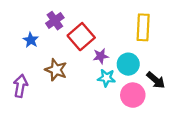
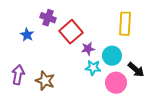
purple cross: (55, 21) -> (48, 18), turned -35
brown star: (56, 70) -> (45, 81), moved

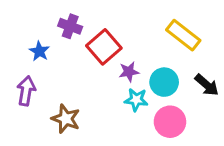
yellow rectangle: (125, 24) -> (183, 35), turned -55
black arrow: (136, 70) -> (207, 85), moved
purple arrow: (18, 75) -> (26, 91), moved

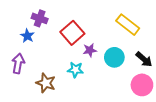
purple cross: (70, 26) -> (40, 18), moved
cyan star: (136, 100) -> (75, 70), moved
pink circle: (170, 122) -> (142, 85), moved

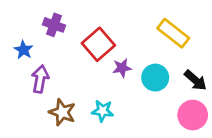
blue star: (27, 36) -> (23, 50), moved
purple arrow: (18, 63) -> (40, 79), moved
cyan star: (75, 70) -> (103, 111), moved

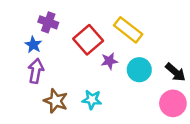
yellow rectangle: (173, 33) -> (128, 30), moved
blue star: (23, 50) -> (33, 45), moved

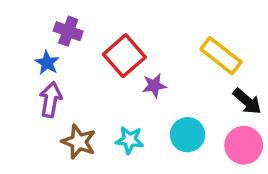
yellow rectangle: (128, 30) -> (221, 56), moved
cyan circle: (139, 70) -> (188, 135), moved

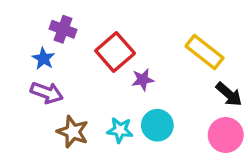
purple arrow: (51, 100) -> (47, 93), turned 100
cyan circle: (188, 135) -> (157, 125), moved

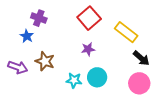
red square: (115, 52) -> (89, 18), moved
purple arrow: (47, 93) -> (18, 67), moved
brown star: (73, 132) -> (45, 61), moved

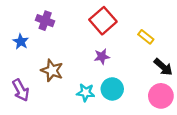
yellow rectangle: (126, 32) -> (146, 37), size x0.6
blue star: (27, 36) -> (21, 41), moved
purple arrow: (18, 67) -> (21, 90), moved, turned 42

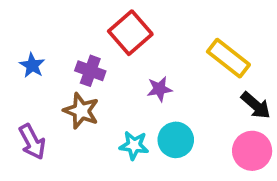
purple cross: (45, 21) -> (90, 71), moved
red square: (103, 21) -> (130, 33), moved
yellow rectangle: (146, 37) -> (228, 58), size x1.6

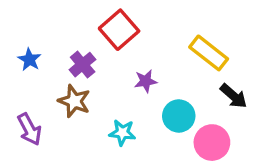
purple cross: (90, 71) -> (83, 65), turned 30
cyan circle: (176, 140) -> (179, 116), moved
pink circle: (252, 151) -> (212, 143), moved

